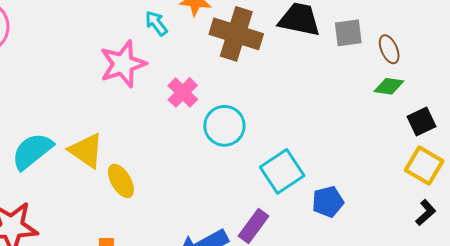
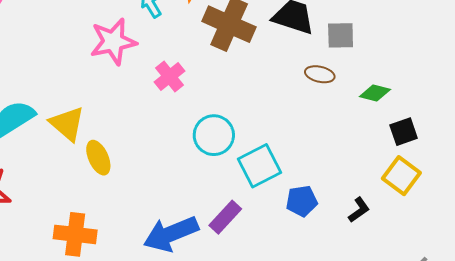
brown ellipse: (389, 49) -> (320, 74), moved, turned -60
cyan circle: (224, 126) -> (214, 135), moved
black L-shape: (426, 213) -> (359, 210), moved

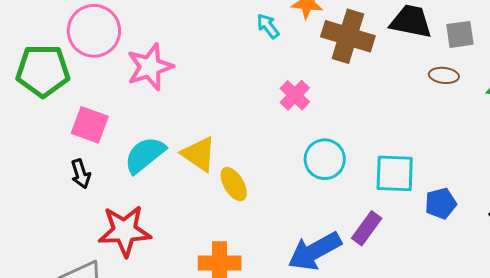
pink star: (113, 42) -> (150, 67), moved
cyan circle: (214, 135) -> (325, 159), moved
cyan square: (260, 166) -> (395, 173), turned 36

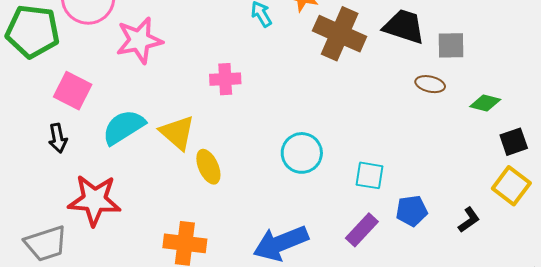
pink cross: (295, 95) -> (225, 79), moved, turned 36
cyan square: (395, 173) -> (370, 175), size x0.7
purple rectangle: (367, 228) -> (362, 230), moved

